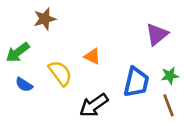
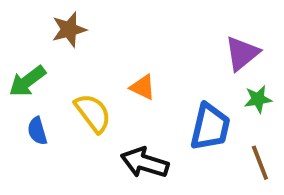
green star: (170, 76) -> (258, 99), moved
blue semicircle: (24, 85) -> (37, 131), turned 42
black arrow: (94, 105) -> (145, 163), turned 52

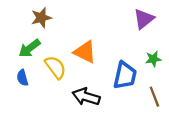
purple triangle: (242, 53) -> (144, 19), moved
green arrow: (27, 81) -> (29, 48), moved
orange triangle: (143, 87) -> (85, 52), size x1.5

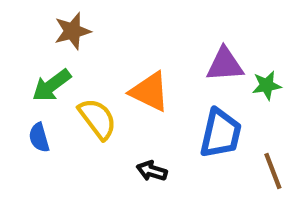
purple triangle: (144, 19) -> (225, 65), moved, turned 35
green star: (153, 59) -> (267, 85), moved
black arrow: (86, 97) -> (152, 171), size x0.6

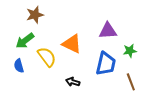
green star: (267, 85) -> (130, 51), moved

